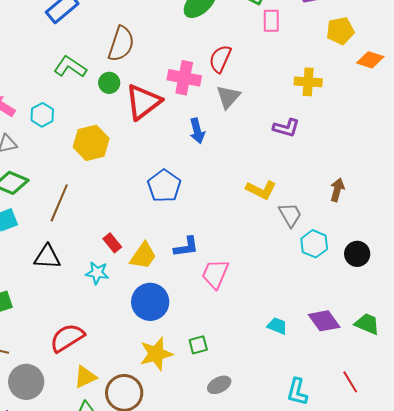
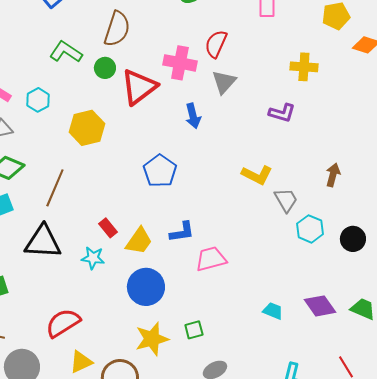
black triangle: (47, 257) -> (43, 242), size x1.4
pink trapezoid: (215, 274) -> (211, 259), turned 52

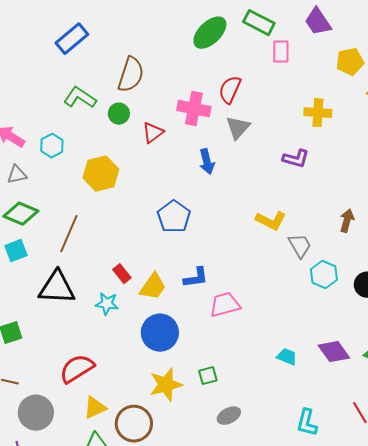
red triangle: (139, 87) -> (153, 133), size x0.6

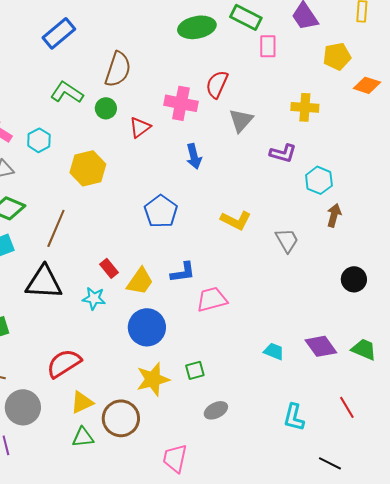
green ellipse: (210, 33) -> (197, 27), turned 33
gray triangle: (238, 128) -> (241, 120), moved
yellow L-shape: (271, 221) -> (236, 220), moved
cyan hexagon: (324, 275) -> (319, 180), moved

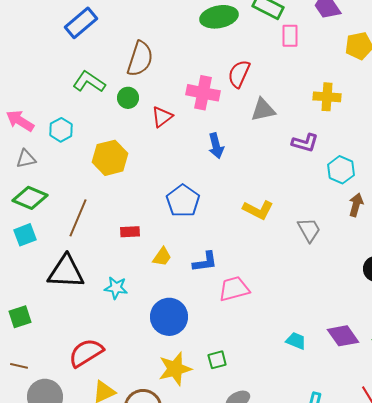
gray triangle: (241, 120) -> (263, 110), turned 36
red rectangle: (109, 268) -> (130, 232), moved, turned -54
yellow trapezoid: (140, 281) -> (162, 257), moved, size x0.7

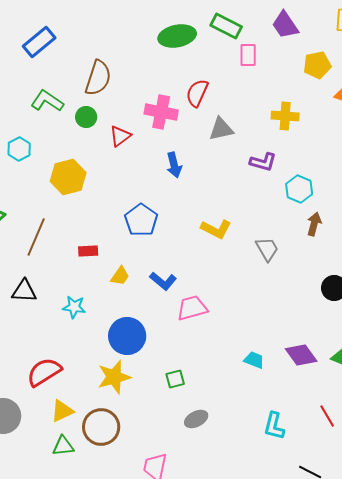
blue L-shape: (205, 262) -> (163, 281), turned 48
black triangle: (66, 272) -> (24, 291), size x0.7
yellow star: (175, 369) -> (114, 377), moved

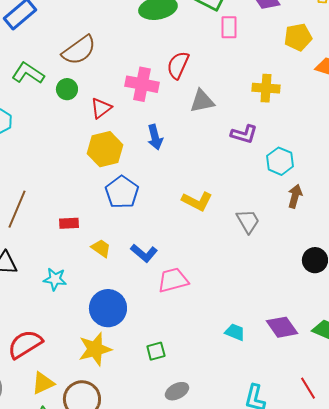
brown semicircle: (98, 78) -> (79, 50), turned 36
yellow hexagon: (68, 177) -> (105, 149), moved
yellow trapezoid: (120, 276) -> (101, 248), turned -90

